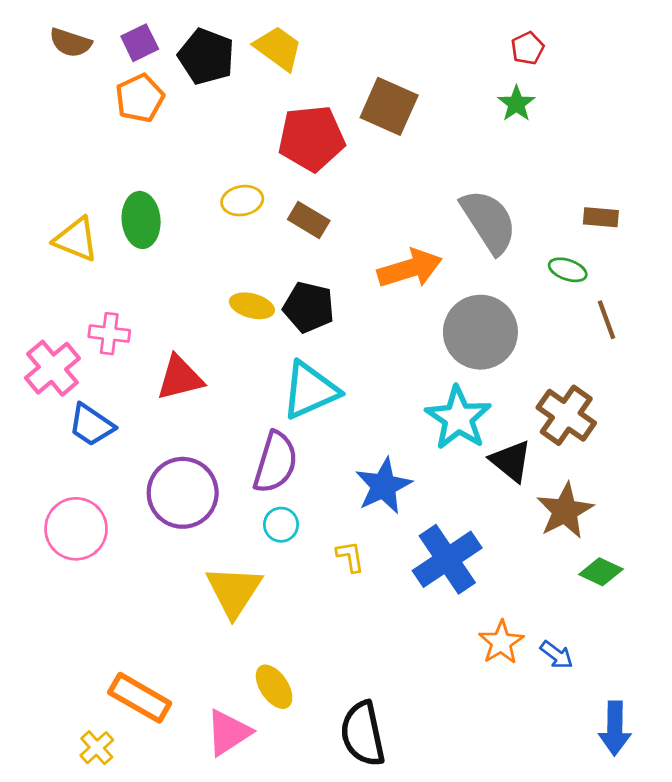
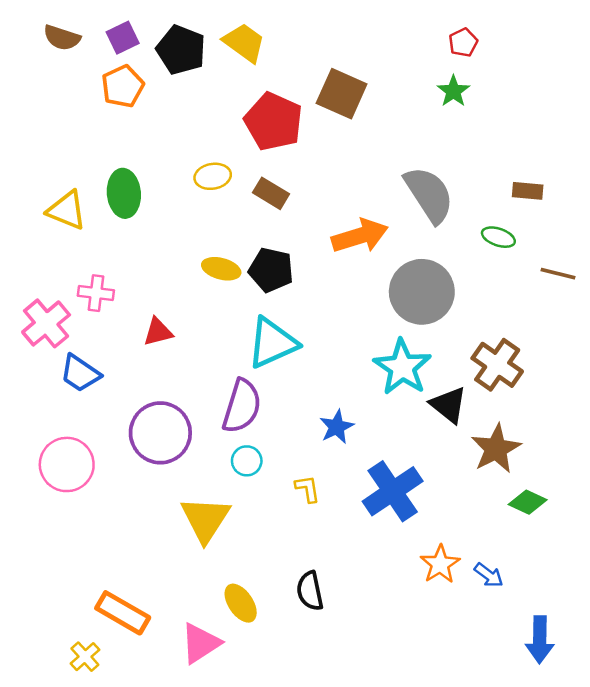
red pentagon: (311, 138) -> (273, 122), turned 30
brown line: (606, 320) -> (558, 274), moved, turned -56
red triangle: (180, 378) -> (158, 332), size x0.7
blue star: (383, 486) -> (337, 427), size x0.7
black semicircle: (363, 734) -> (310, 591), moved, size x0.7

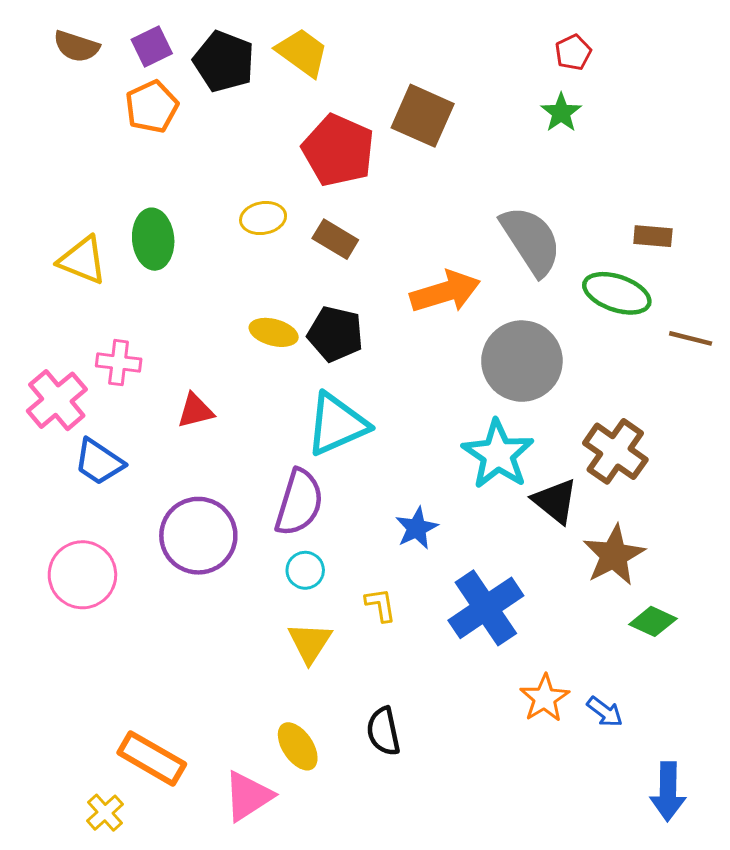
green ellipse: (498, 237) -> (617, 293), size x1.6
yellow triangle: (205, 519) -> (310, 643), moved, size x0.7

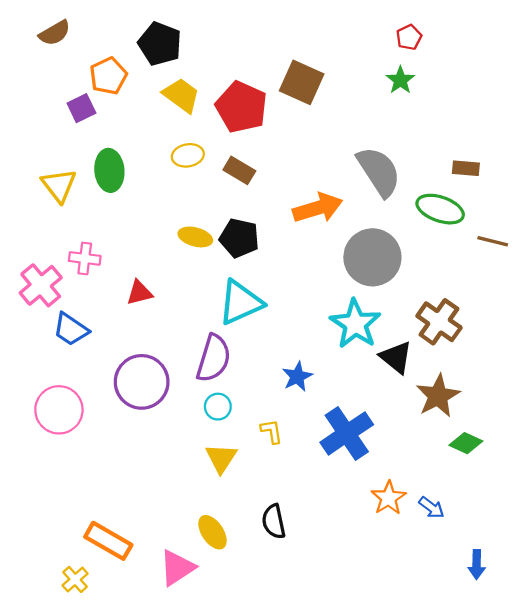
brown semicircle: (76, 46) -> (55, 33), turned -48
purple square: (152, 46) -> (81, 108), moved
yellow trapezoid: (302, 52) -> (181, 95), moved
yellow triangle: (82, 260) -> (59, 185), turned 30
blue arrow: (668, 792) -> (477, 564), size x0.7

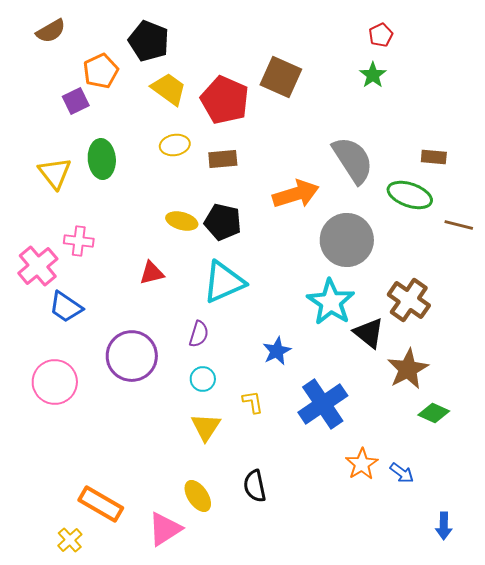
brown rectangle: (239, 170) -> (223, 159), turned -36
red triangle: (139, 293) -> (152, 273), moved
purple semicircle: (214, 358) -> (199, 334), size x0.6

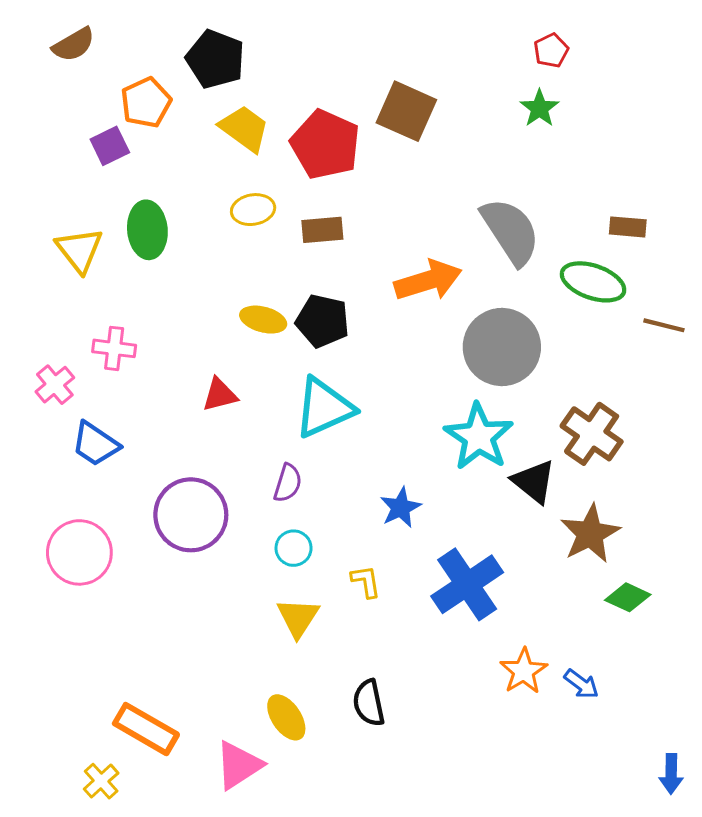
pink cross: (38, 266) -> (55, 385), size x0.7
blue arrow: (444, 526) -> (671, 774), moved

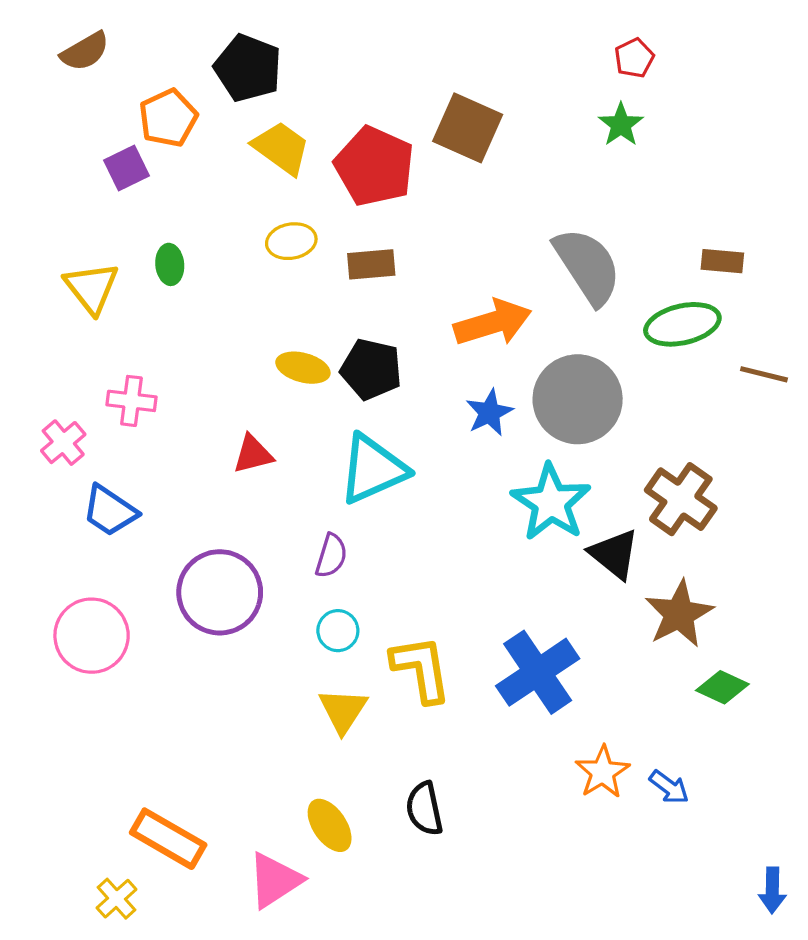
green ellipse: (147, 230) -> (170, 264), size x0.6
green ellipse: (593, 282) -> (682, 324), turned -32
blue star: (401, 508) -> (489, 413), moved
yellow L-shape: (366, 581) -> (421, 669), size x1.8

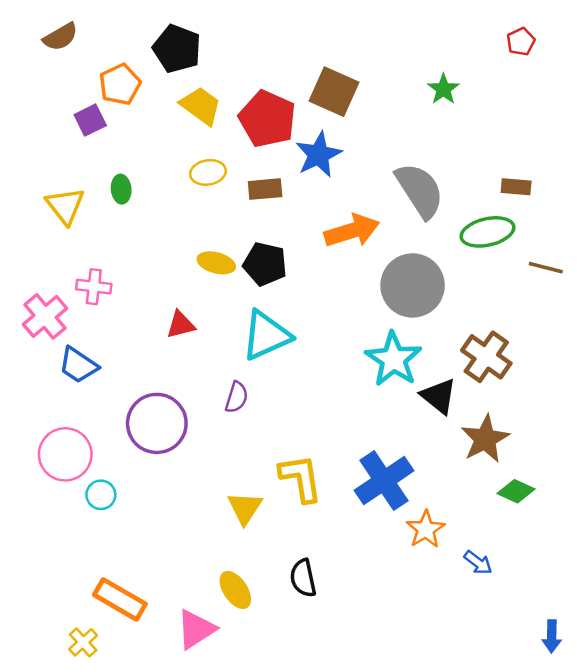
red pentagon: (634, 58) -> (521, 42), moved
blue star: (489, 413) -> (319, 155), moved, size x1.4
pink cross: (63, 443) -> (45, 316), size x1.4
cyan circle: (338, 631) -> (101, 495), moved
orange star: (603, 772) -> (426, 529), moved

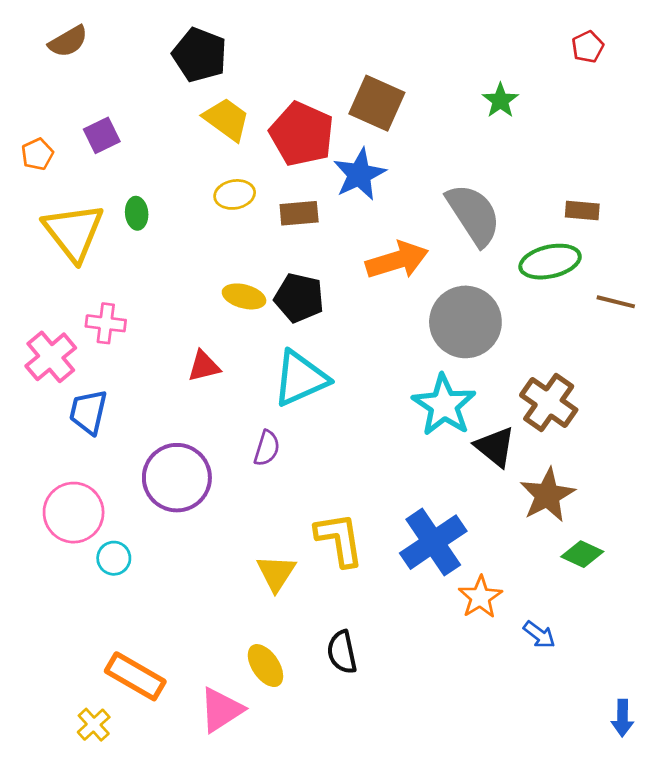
orange pentagon: (120, 84) -> (37, 154), moved, size x0.7
yellow triangle: (65, 206) -> (74, 232), size x1.4
blue trapezoid: (78, 365) -> (88, 412), turned 69

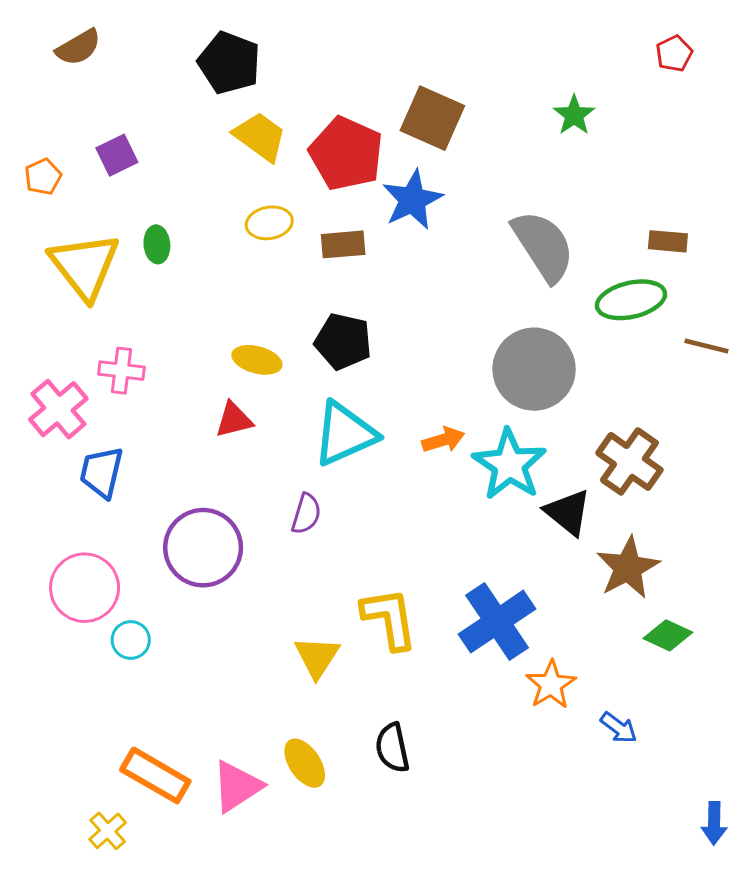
orange arrow: (397, 260) -> (443, 440), moved, size x0.6
yellow ellipse: (244, 296) -> (257, 360), moved
pink triangle: (221, 710) -> (237, 786), moved

